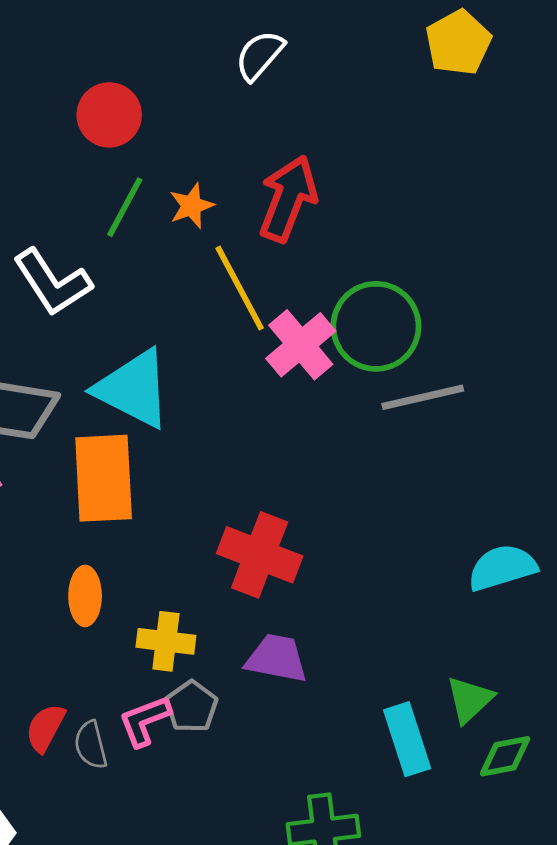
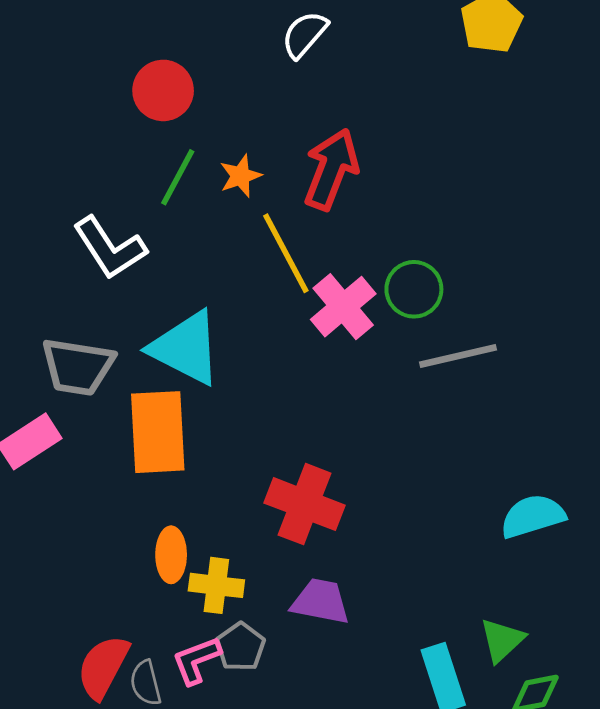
green circle: (376, 326) -> (414, 289), size x0.7
orange ellipse: (85, 596) -> (171, 555), moved
red semicircle: (45, 728) -> (103, 667), size x1.4

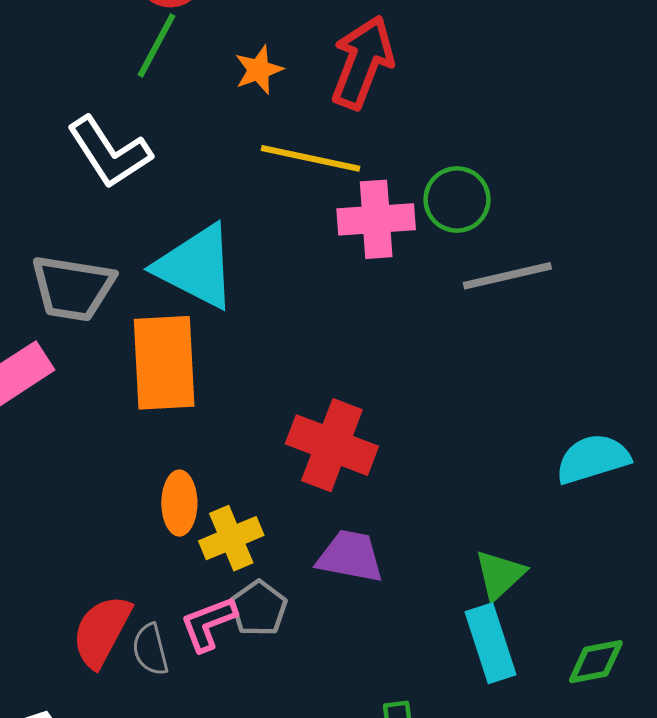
green line: (178, 177) -> (157, 45), moved
yellow line: (286, 253) -> (311, 158), turned -50
pink cross: (343, 307) -> (376, 219), turned 36
yellow cross: (216, 585) -> (231, 538), turned -30
green triangle: (502, 640) -> (500, 575), moved

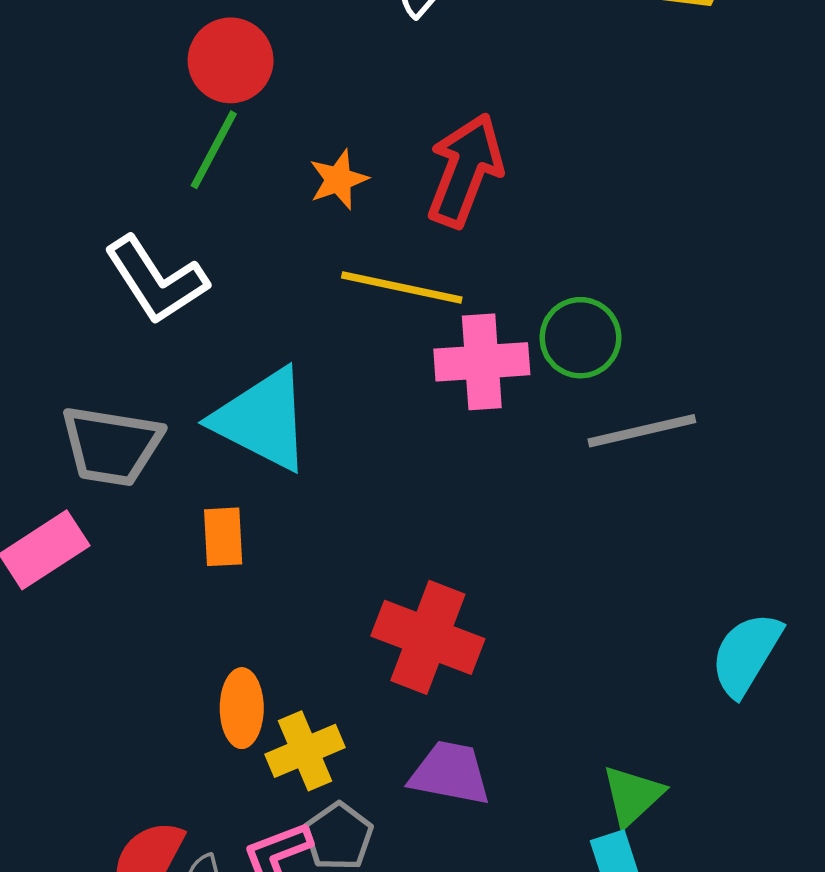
orange rectangle: (164, 363) -> (223, 537), size x0.5
cyan semicircle: (593, 459) -> (746, 654), turned -42

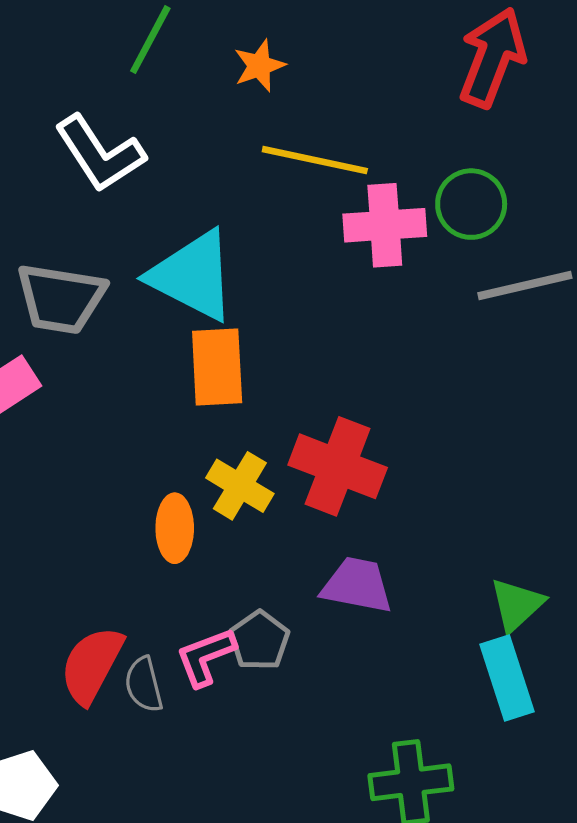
red arrow: (465, 170) -> (492, 57), moved
orange rectangle: (223, 537) -> (217, 367), moved, size x1.5
yellow cross: (305, 751) -> (240, 486), moved, turned -36

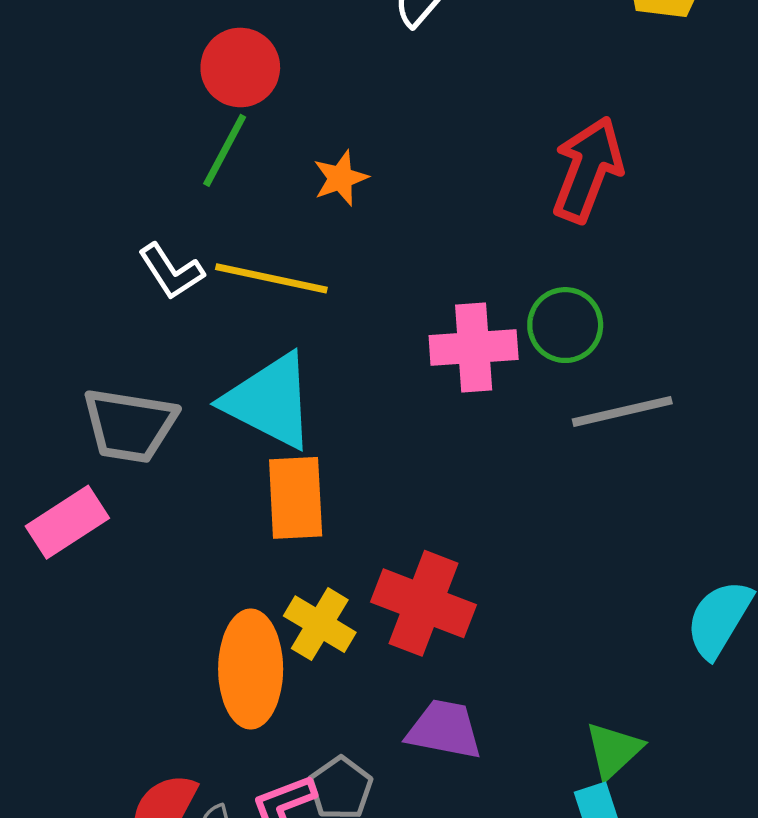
white L-shape: (100, 154) -> (171, 271), size x0.7
yellow line: (315, 160) -> (271, 278), moved
orange ellipse: (175, 528) -> (251, 669), size x1.6

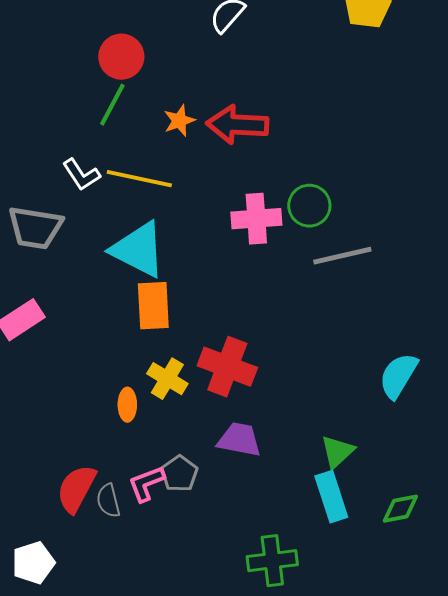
red arrow: (588, 169) -> (237, 125), moved, turned -108
gray trapezoid: (130, 425) -> (35, 228), moved
orange ellipse: (251, 669) -> (127, 405), size x0.5

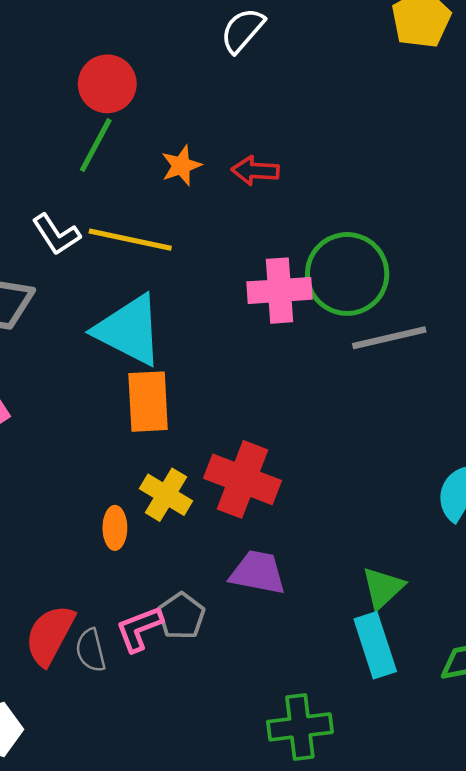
red arrow: (237, 125) -> (255, 171), size x0.6
green circle: (309, 206) -> (347, 274), size x1.5

